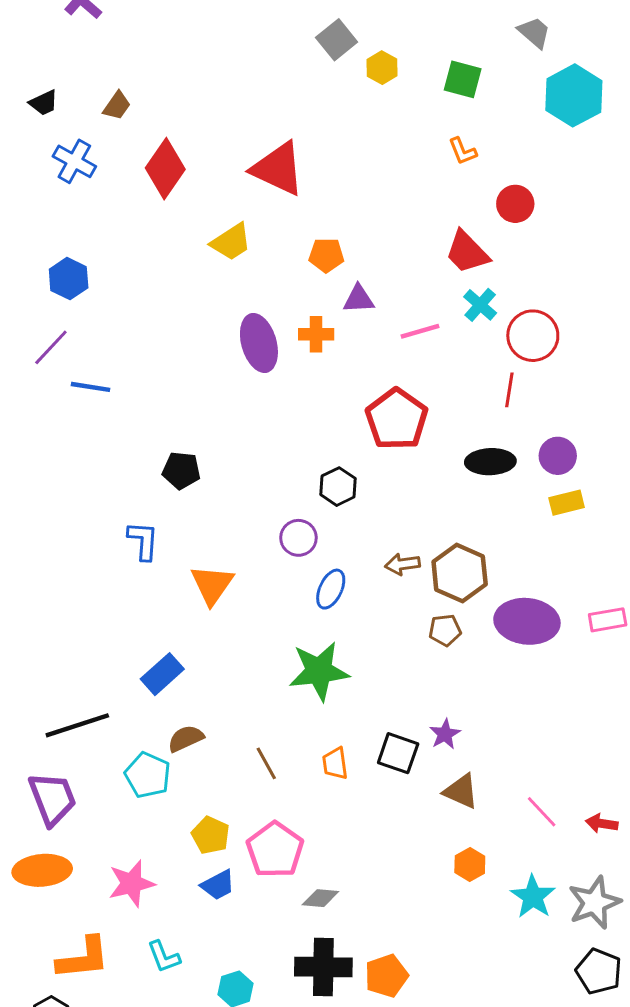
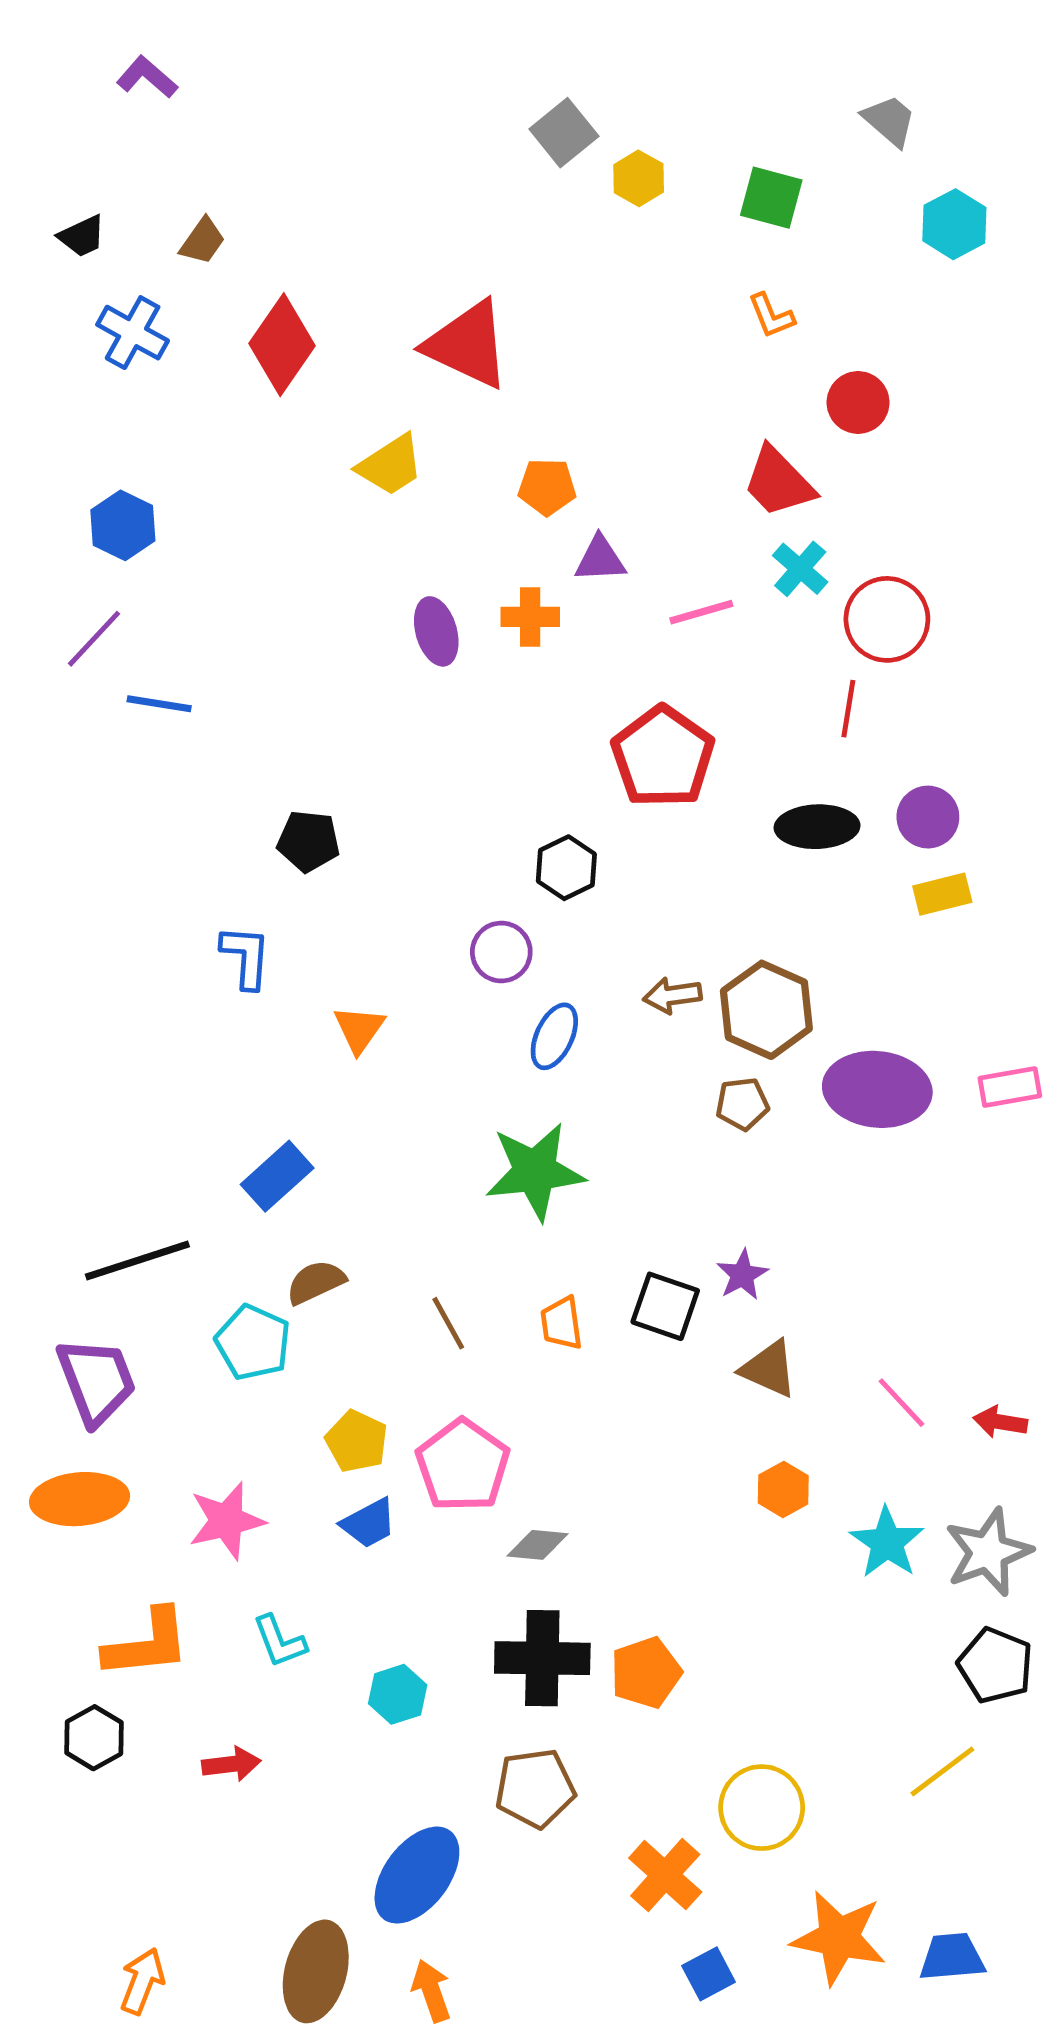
cyan hexagon: (574, 95) -> (954, 224), size x0.7
purple ellipse: (259, 343) -> (436, 631), size x0.7
orange triangle: (212, 585) -> (359, 1029), size x0.7

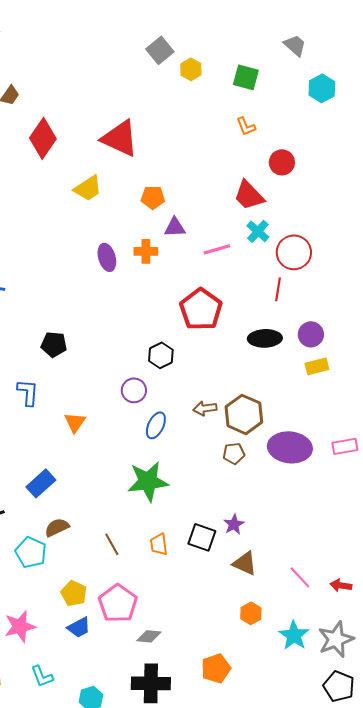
orange pentagon: (646, 1673) -> (216, 668), moved

